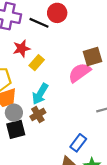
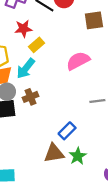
brown square: (92, 56) -> (94, 20), moved
cyan arrow: (40, 94) -> (26, 68), moved

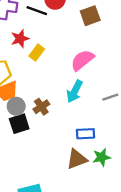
cyan arrow: (26, 68) -> (75, 91), moved
blue rectangle: (67, 131) -> (85, 134), turned 54
green star: (78, 156) -> (102, 157), turned 30

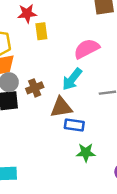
yellow rectangle: (37, 52) -> (41, 31), turned -56
brown triangle: (77, 159) -> (61, 107), moved

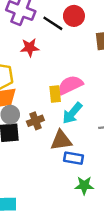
yellow rectangle: (41, 31) -> (55, 94), moved
pink semicircle: (87, 49) -> (70, 85), moved

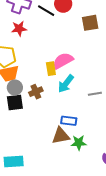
red star: (30, 48) -> (19, 29), moved
brown triangle: (61, 140) -> (61, 136), moved

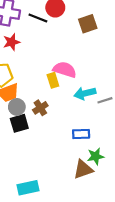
pink semicircle: (63, 61) -> (65, 70), turned 55
cyan arrow: (66, 84) -> (85, 93), moved, turned 48
brown triangle: (61, 136) -> (83, 169), moved

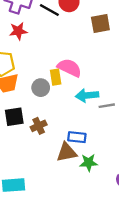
gray circle: (17, 107) -> (41, 88), moved
brown cross: (40, 108) -> (39, 126), moved
brown triangle: (83, 169) -> (67, 152), moved

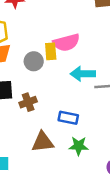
pink semicircle: (69, 68) -> (66, 42), turned 135
brown triangle: (67, 152) -> (43, 142), moved

